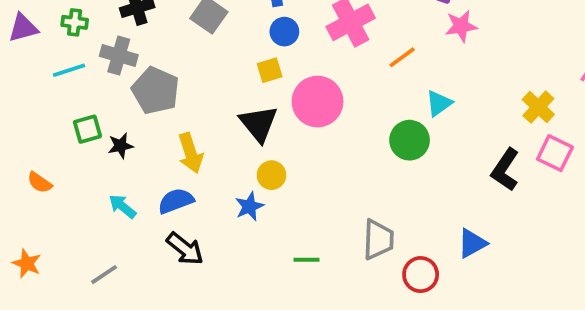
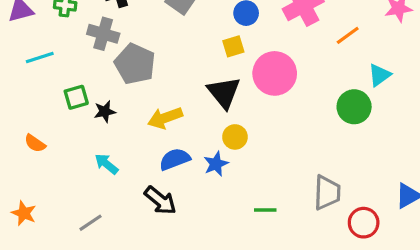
cyan line: (69, 70) -> (40, 58), moved
yellow arrow: (191, 153) -> (165, 118), turned 88
blue semicircle: (176, 201) -> (175, 159), moved

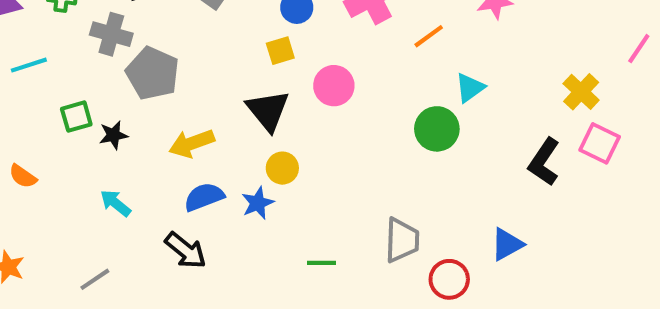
pink circle: (275, 73) -> (334, 86), size x0.7

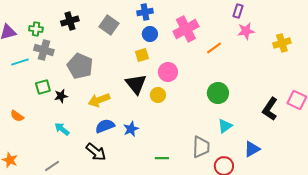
gray cross: (111, 34) -> (44, 50), moved
cyan triangle: (470, 88) -> (225, 126), moved
yellow cross: (581, 92) -> (282, 43), moved, turned 30
yellow circle: (282, 168) -> (158, 95), moved

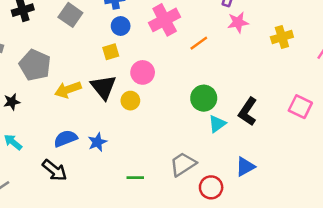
yellow arrow: (99, 100) -> (68, 90), moved
black L-shape: (270, 109) -> (248, 112), moved
cyan triangle: (225, 126) -> (217, 124), moved
gray trapezoid: (201, 147) -> (183, 164), turned -125

